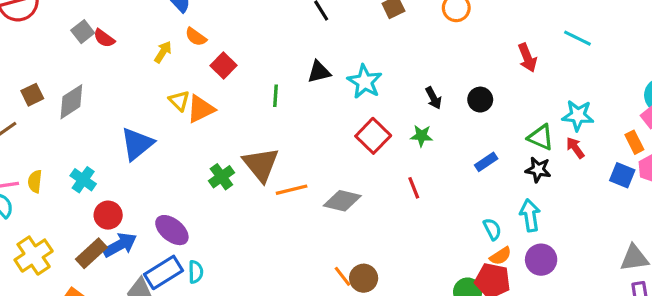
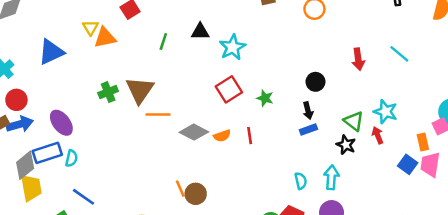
black arrow: (433, 98) -> (308, 111), moved
orange semicircle: (501, 256) -> (222, 136), moved

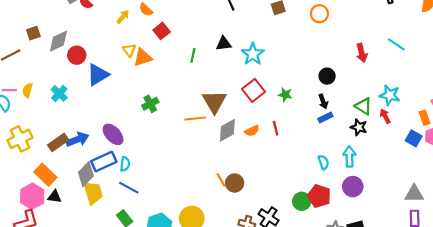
brown triangle: (140, 90) -> (214, 102), moved
red circle: (16, 100) -> (77, 55), moved
gray diamond: (194, 132) -> (227, 130), turned -50
blue line: (84, 197) -> (129, 188), moved

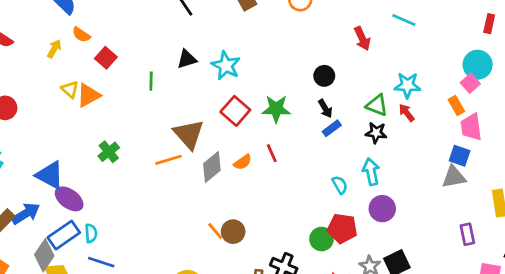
blue triangle: (98, 75) -> (50, 175), moved, turned -50
green star: (285, 95) -> (276, 109), size x1.5
blue square: (414, 138) -> (460, 156), moved
gray triangle: (414, 194) -> (454, 177), moved

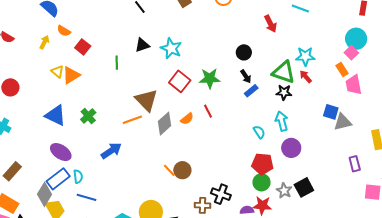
green triangle: (377, 105) -> (284, 72), size x1.4
blue square: (460, 156) -> (331, 112), moved
blue triangle: (50, 175) -> (56, 115), moved
blue arrow: (26, 214) -> (111, 151), moved
green circle: (322, 239) -> (261, 182), moved

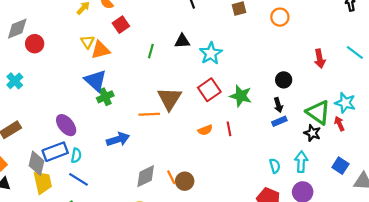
blue square: (331, 112) -> (340, 166), moved
blue triangle: (56, 115) -> (95, 81), moved
gray diamond: (164, 124) -> (146, 176), moved
gray diamond: (44, 194) -> (36, 163), turned -35

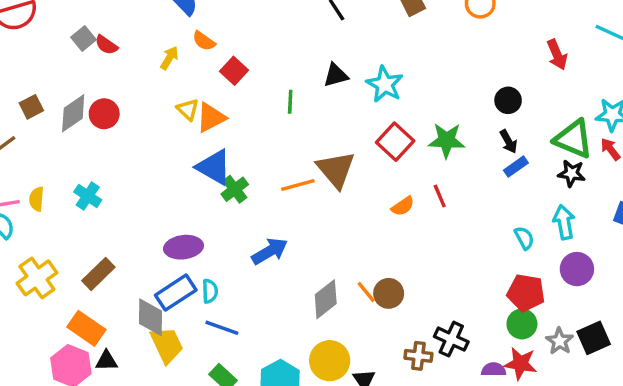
red circle: (35, 44) -> (104, 114), moved
orange line: (149, 114) -> (298, 185), moved
purple ellipse: (66, 125) -> (183, 247), turned -45

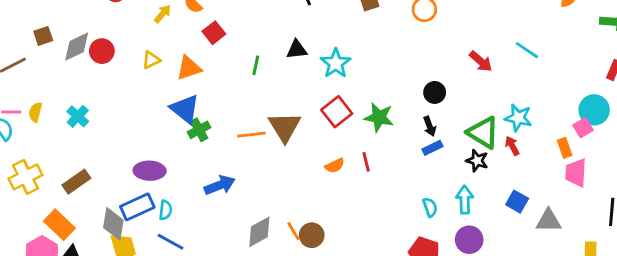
red arrow: (557, 55) -> (481, 61), turned -35
yellow triangle: (188, 109) -> (151, 60), moved, turned 42

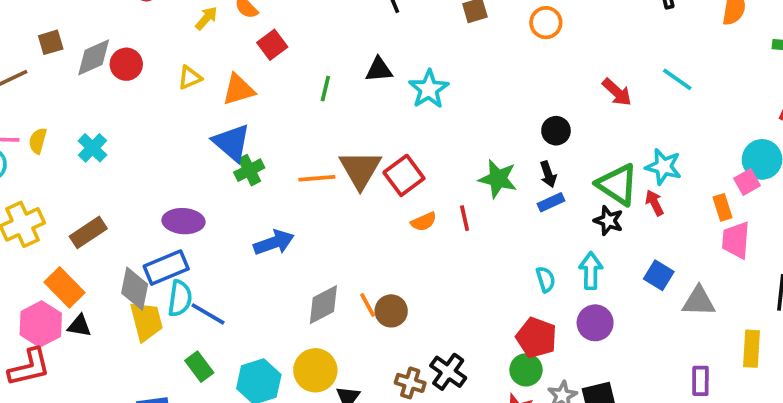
red square: (337, 112) -> (404, 175), moved
green star: (379, 117) -> (498, 179), moved
cyan semicircle: (165, 210) -> (180, 298), moved, size x1.4

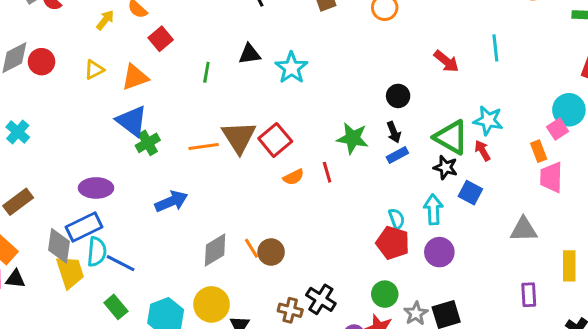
cyan line: (677, 79) -> (495, 48), turned 52
blue square: (659, 275) -> (470, 193), moved
red pentagon: (536, 338) -> (393, 243), moved

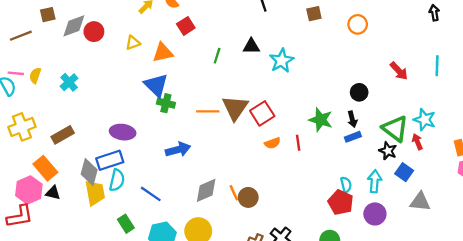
green cross: (148, 143) -> (166, 103), turned 36
gray triangle: (524, 229) -> (420, 202), moved
blue line: (121, 263) -> (151, 194), moved

